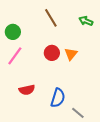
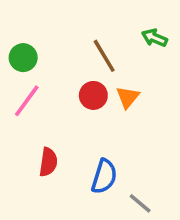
brown line: (51, 18) -> (104, 56), moved
red semicircle: (27, 90) -> (48, 162), turned -70

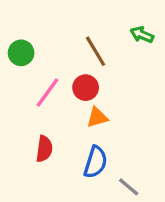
orange triangle: (128, 97) -> (97, 117), moved, turned 35
pink line: (27, 101) -> (48, 93), moved

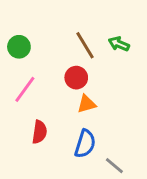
green arrow: (142, 35) -> (119, 44), moved
pink line: (48, 93) -> (25, 89), moved

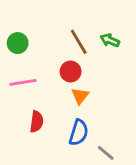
pink line: (25, 89) -> (23, 82), turned 45
orange triangle: (87, 104) -> (80, 96), turned -36

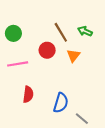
red circle: (71, 72) -> (47, 50), moved
orange triangle: (80, 96) -> (73, 55), moved

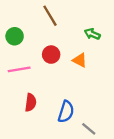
brown line: (61, 32) -> (50, 16), moved
orange triangle: (73, 55) -> (80, 60), turned -40

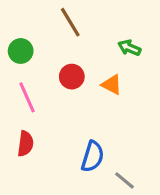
pink line: (19, 69) -> (27, 97), turned 75
red semicircle: (31, 103) -> (25, 144), moved

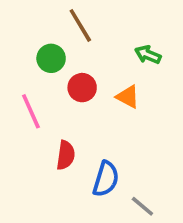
green circle: (21, 51) -> (51, 58), moved
red semicircle: (25, 144) -> (66, 155), moved

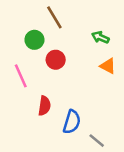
orange triangle: (128, 97) -> (108, 66), moved

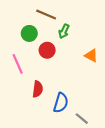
brown line: (54, 17) -> (46, 14), turned -36
green arrow: (100, 37) -> (64, 31), moved, turned -88

